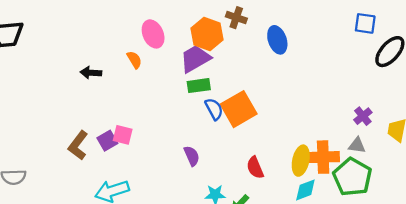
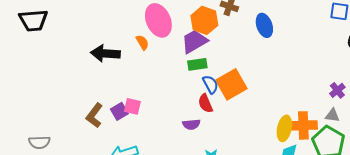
pink ellipse: (153, 34) -> (158, 20), size x1.4
black arrow: (91, 73) -> (105, 53), size x1.6
purple semicircle: (192, 156) -> (191, 124), turned 108
red semicircle: (255, 168) -> (205, 103), moved

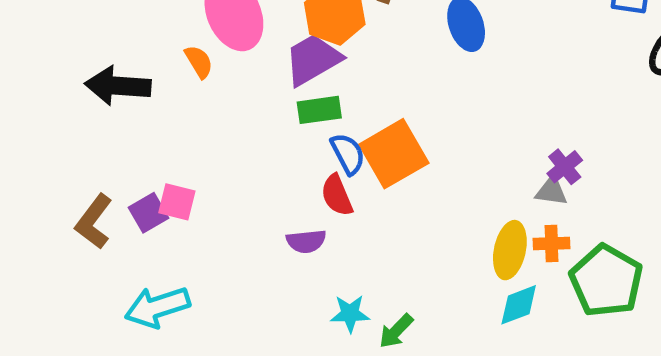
purple cross: (337, 90) -> (565, 167), moved
gray triangle: (332, 115) -> (552, 191), moved
orange cross: (303, 125) -> (552, 243), size x0.6

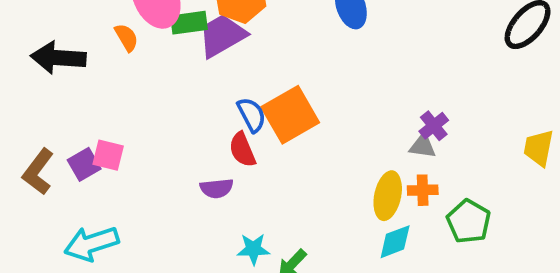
green rectangle: (319, 110) -> (189, 23), moved
green pentagon: (606, 281) -> (469, 221), size x0.7

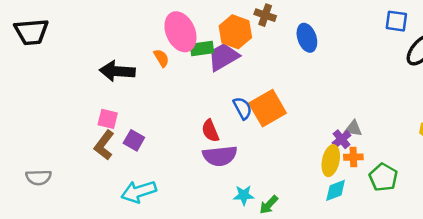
purple cross: (434, 126) -> (342, 139), moved
red semicircle: (242, 150) -> (210, 131), moved
pink square: (108, 155) -> (108, 119), moved
purple square: (84, 164) -> (134, 140), turned -30
purple semicircle: (217, 188) -> (220, 156), size x1.6

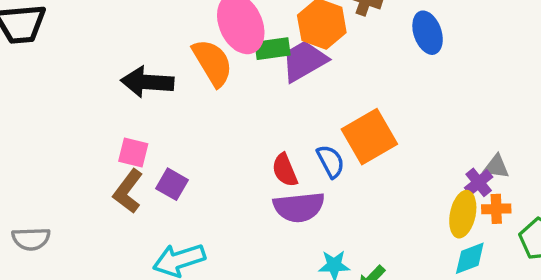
orange semicircle: (161, 58) -> (213, 63), size x1.8
blue semicircle: (243, 108) -> (331, 161), moved

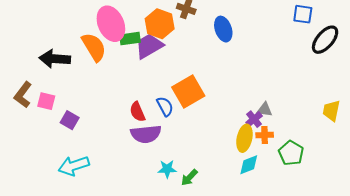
brown L-shape: (128, 191) -> (23, 95), moved

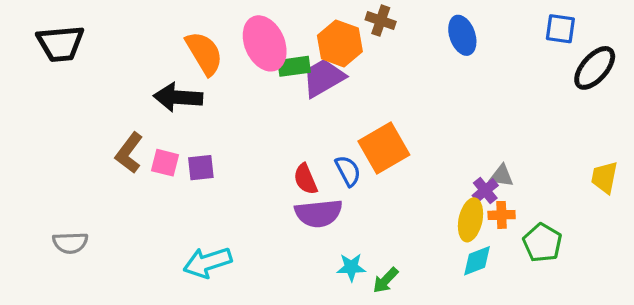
blue ellipse: (223, 29) -> (462, 35), moved
orange semicircle: (94, 47) -> (204, 53), moved
purple square: (70, 120) -> (201, 168), moved, turned -36

